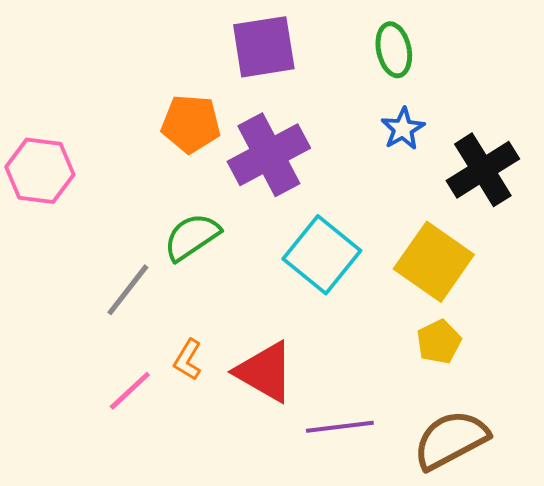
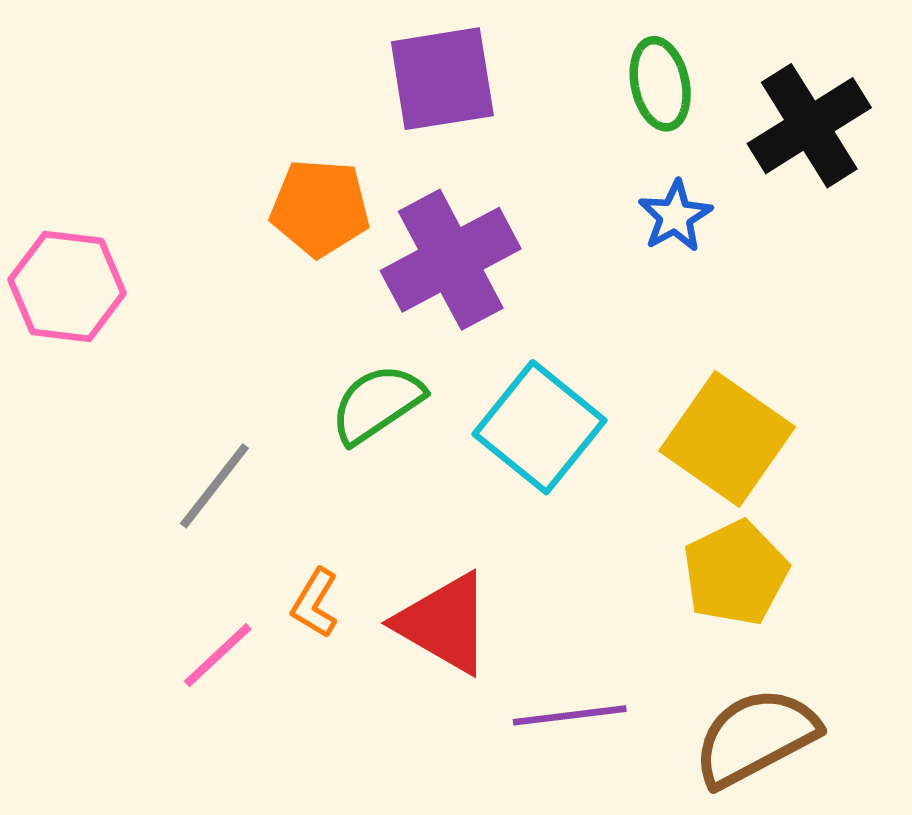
black cross: (483, 170) -> (809, 126), moved
green semicircle: (192, 237) -> (377, 404), moved
yellow pentagon: (439, 342) -> (736, 573), size x1.4

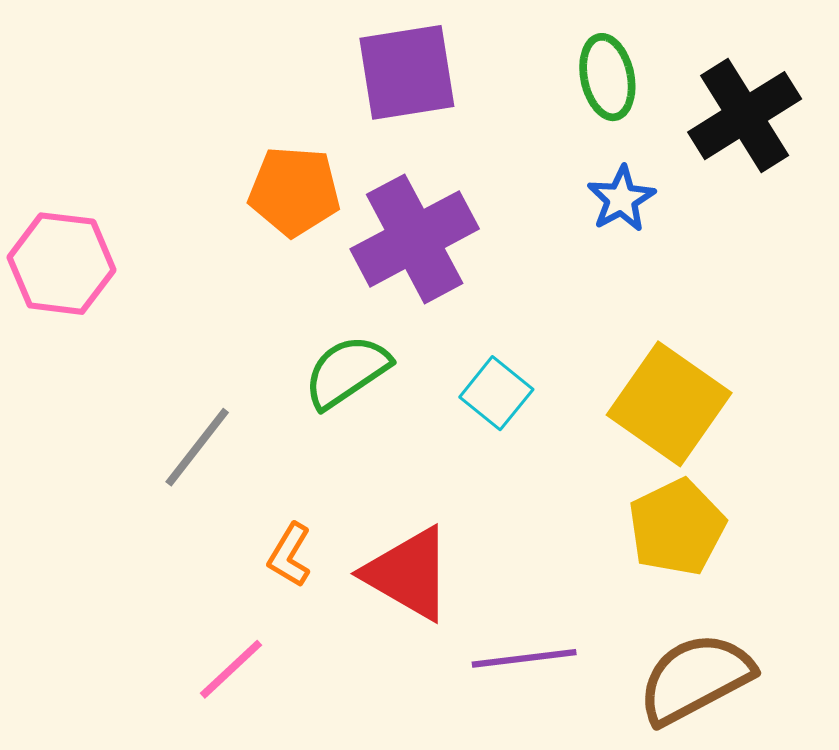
cyan square: (539, 427) -> (496, 393), size x0.6
pink line: (218, 655) -> (231, 669), moved

